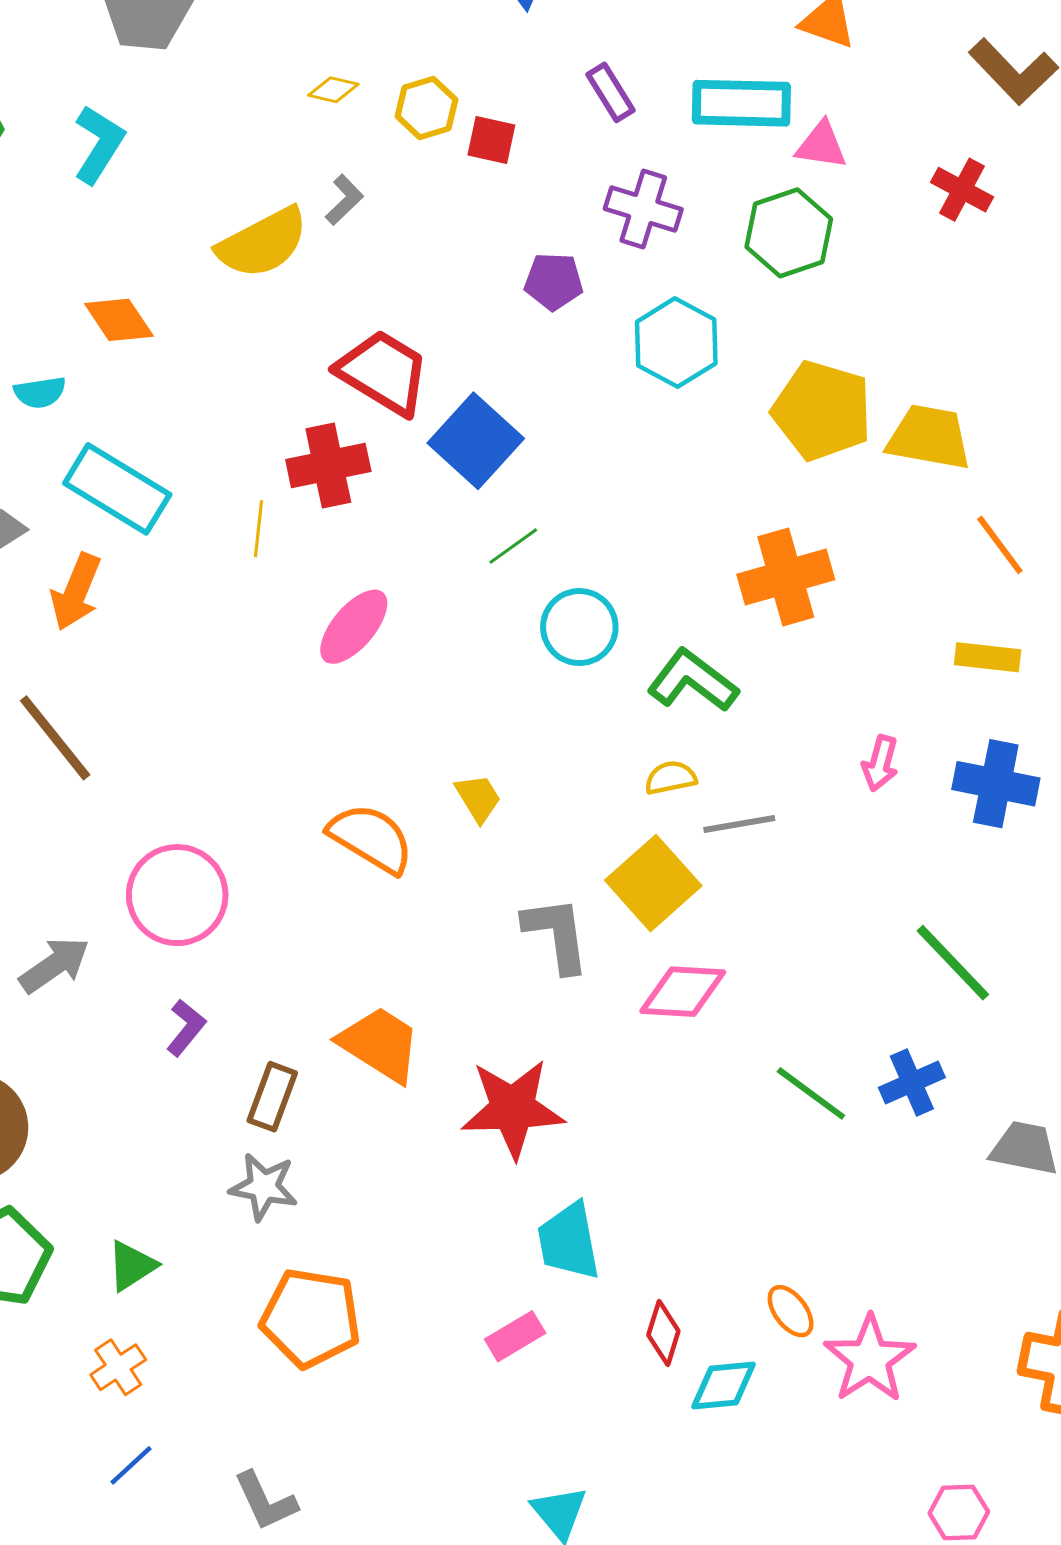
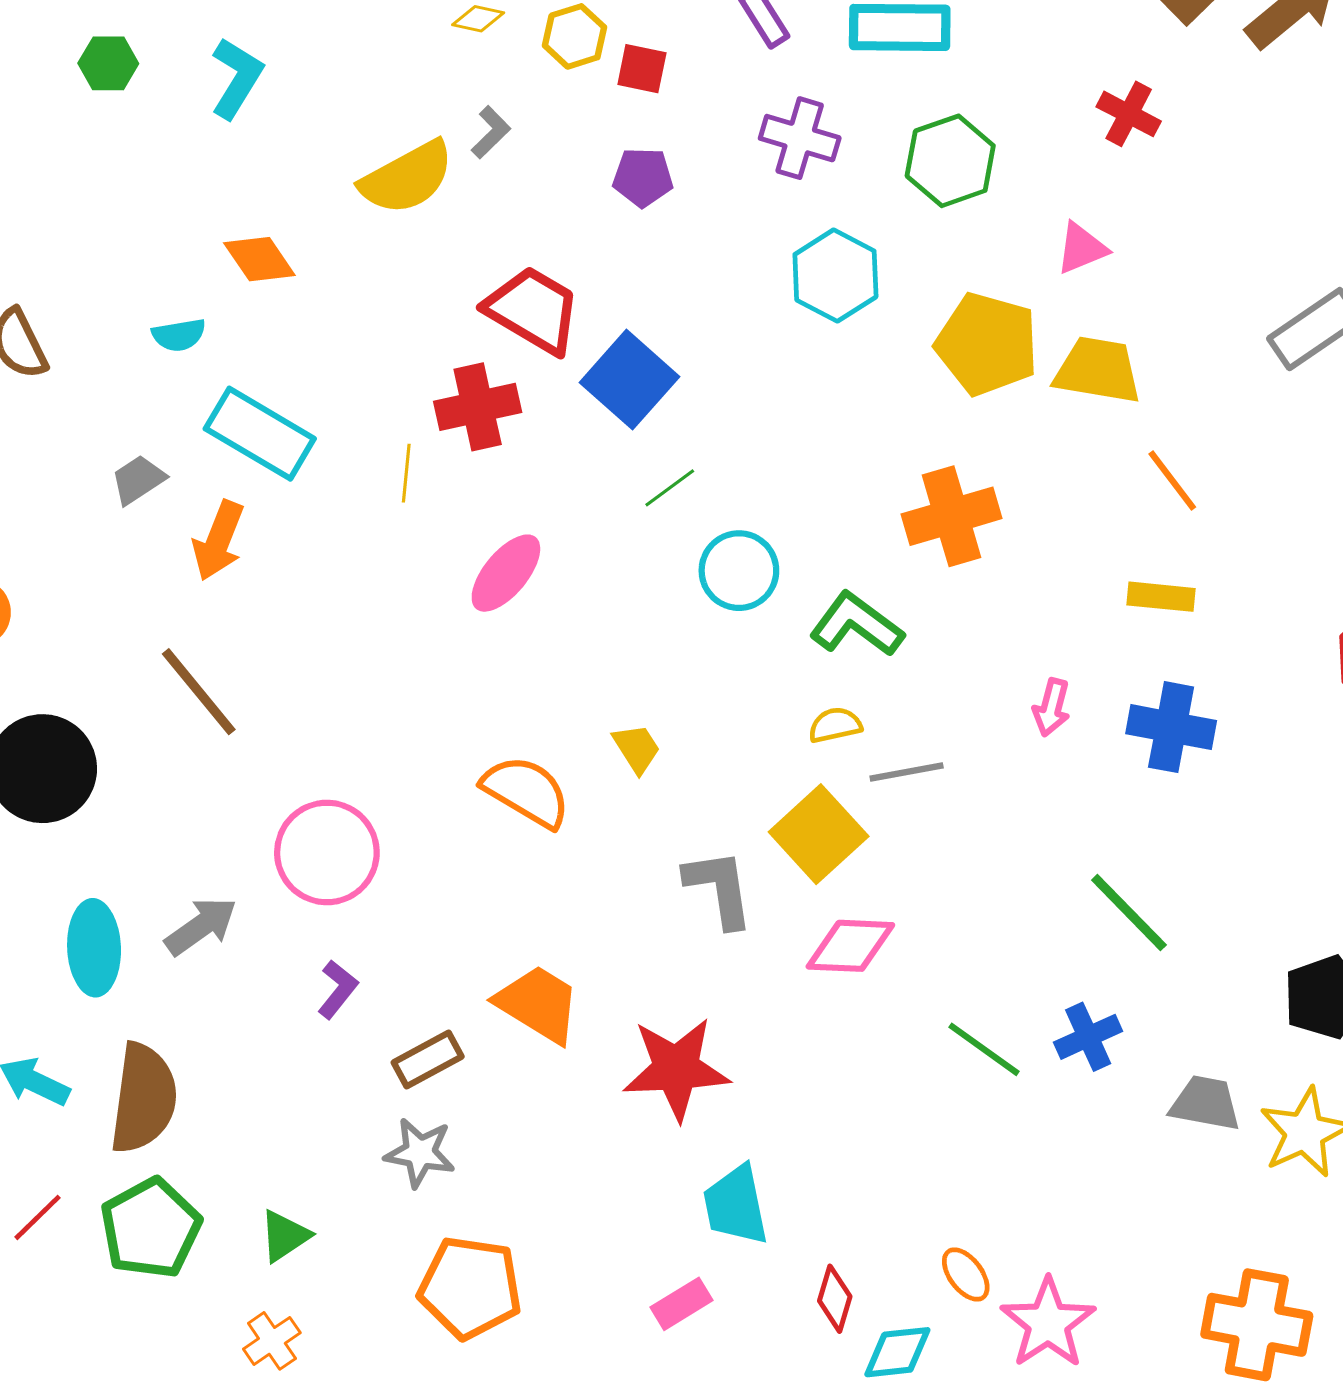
pink triangle: (821, 145) -> (1082, 248), moved, turned -30
purple pentagon: (554, 281) -> (643, 177), moved
brown rectangle: (272, 1097) -> (428, 1060), turned 42

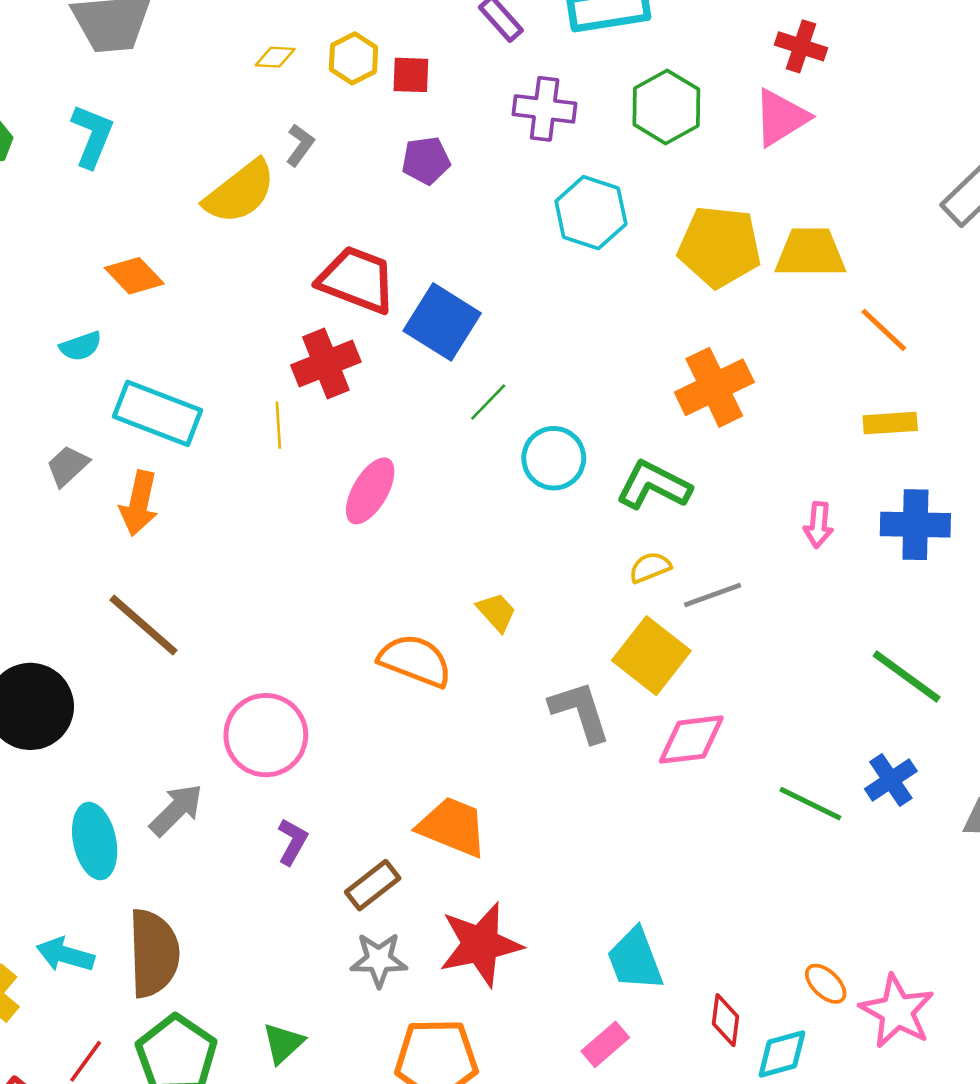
pink triangle: (1082, 248) -> (781, 118), moved, size x1.4
red star: (676, 1069) -> (481, 944), moved

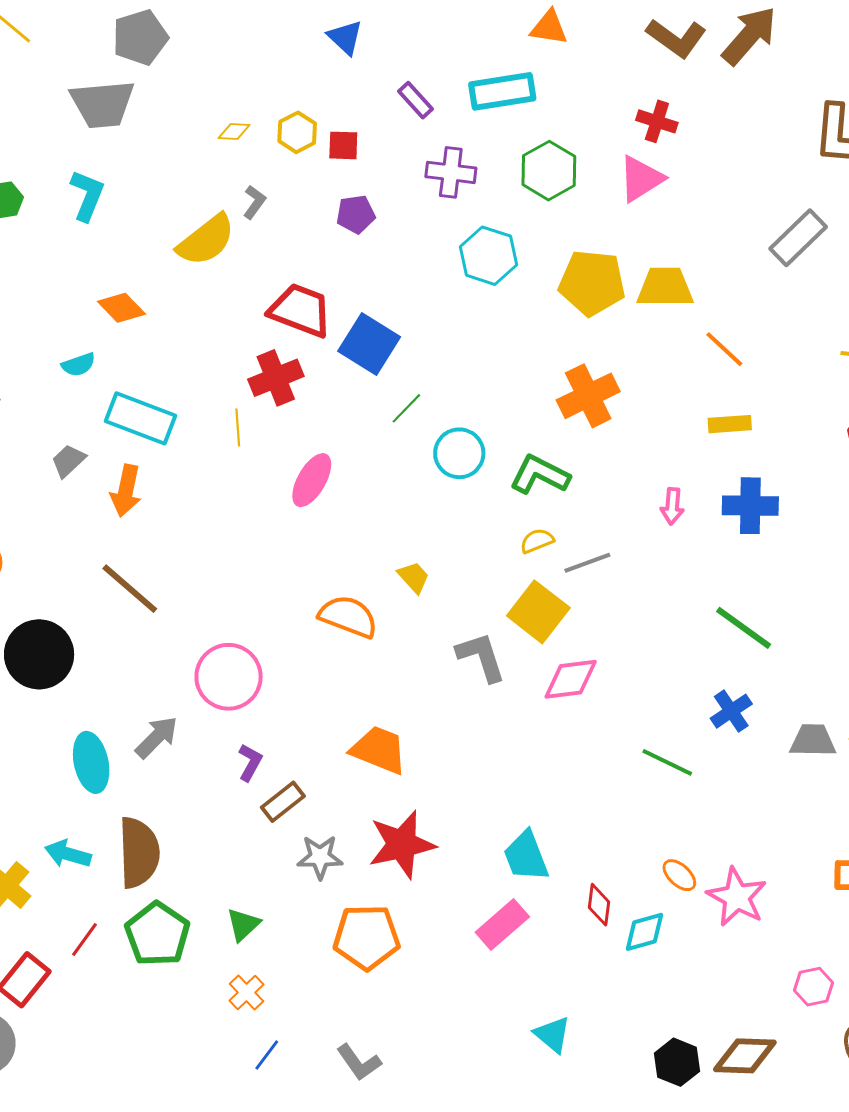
green line: (810, 804) -> (667, 762), moved
brown rectangle: (373, 885) -> (283, 802), moved
pink rectangle: (605, 1044) -> (502, 925), size x1.4

